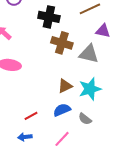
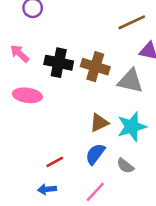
black cross: (49, 17) -> (59, 63), moved
blue semicircle: (62, 110) -> (95, 154), turned -30

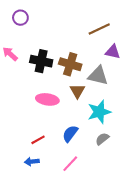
pink ellipse: (27, 95) -> (47, 99), moved
brown triangle: (99, 123) -> (77, 91), moved, turned -35
gray semicircle: (125, 166) -> (102, 139), moved, turned 104

